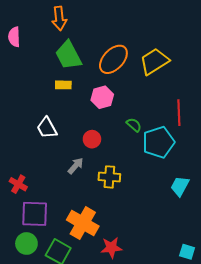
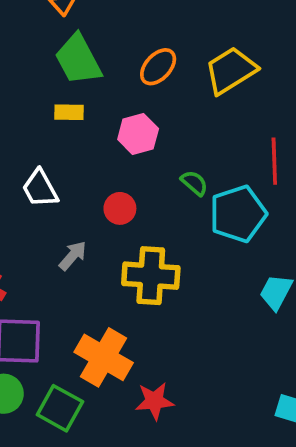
orange ellipse: (113, 59) -> (158, 67), size x0.7
gray arrow: (76, 166) -> (73, 256), moved
yellow cross: (109, 177) -> (151, 276), size x1.4

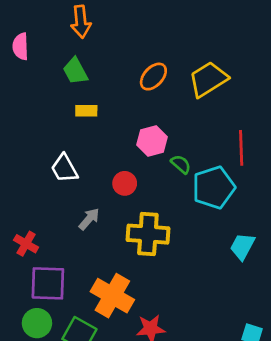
green trapezoid: (78, 59) -> (75, 71), moved, size x0.7
pink hexagon: (138, 134) -> (152, 141), moved

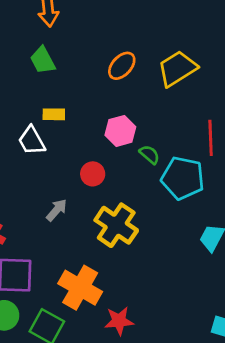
yellow rectangle: (86, 111) -> (54, 114), moved
white trapezoid: (64, 168) -> (32, 141), moved
cyan pentagon: (214, 187) -> (183, 178), turned 30
yellow cross: (148, 234) -> (116, 225), turned 30

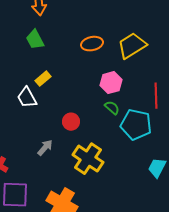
orange ellipse: (122, 66) -> (92, 44), turned 35
yellow rectangle: (54, 114) -> (43, 79), turned -42
pink hexagon: (120, 131) -> (111, 83), moved

